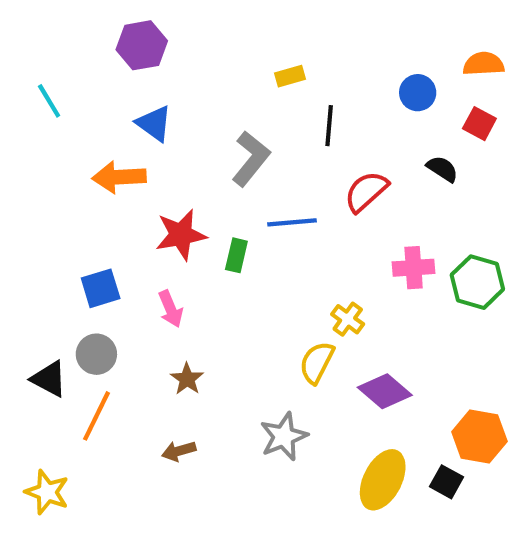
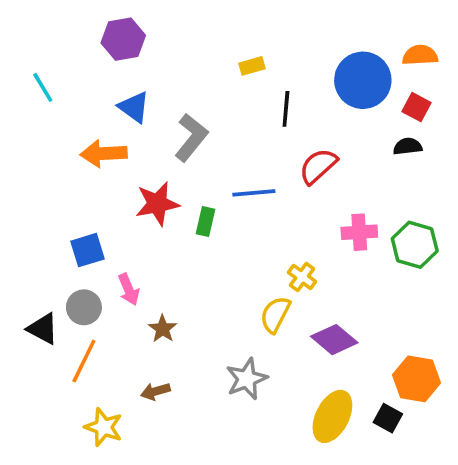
blue circle: (418, 93) -> (363, 80), size x1.8
gray L-shape: (251, 159) -> (191, 137), moved
black semicircle: (442, 169) -> (408, 146), moved, turned -40
pink arrow: (171, 309) -> (129, 289), moved
yellow star: (47, 492) -> (104, 427), moved

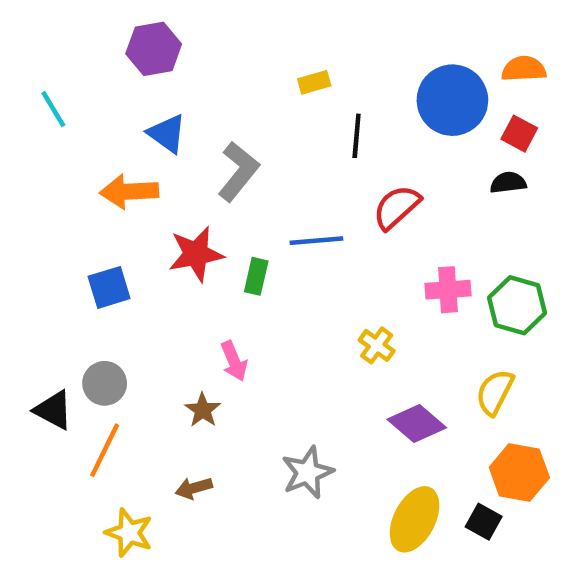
blue square: (87, 250) -> (109, 287), moved
pink arrow: (129, 289) -> (234, 361), moved
yellow semicircle: (275, 314) -> (495, 392), moved

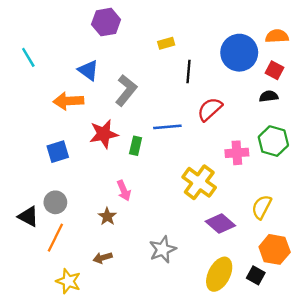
purple hexagon: (154, 49) -> (106, 22), moved
green hexagon: (517, 305) -> (273, 141), moved
yellow cross: (377, 345) -> (199, 182), size x1.8

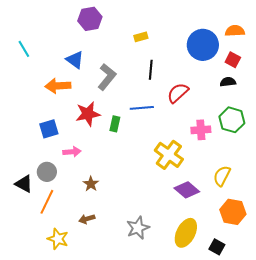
black line: (189, 72) -> (151, 70), moved
pink arrow: (124, 191) -> (72, 152), moved, turned -72
gray star: (163, 249) -> (138, 228), moved
black square: (256, 275) -> (217, 247), moved

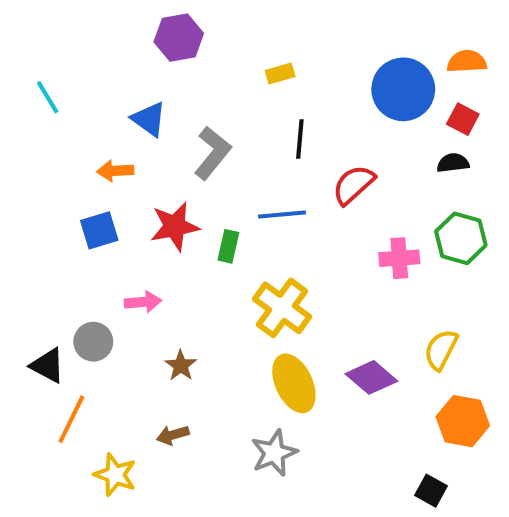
orange arrow: (58, 86) -> (115, 171), size x0.7
blue square: (49, 129) -> (99, 230), moved
yellow cross: (169, 155) -> (282, 308), moved
orange line: (47, 202) -> (71, 419), moved
yellow ellipse: (186, 233) -> (294, 383), moved, turned -52

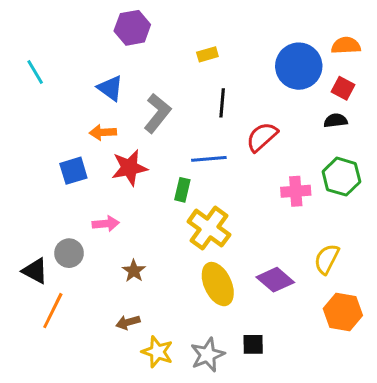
orange arrow: (115, 171) -> (103, 132), moved
green rectangle: (228, 246) -> (182, 190), moved
gray star: (274, 453) -> (207, 355), moved
yellow star: (115, 475) -> (157, 352), moved
black square: (431, 491) -> (253, 344), moved, turned -30

